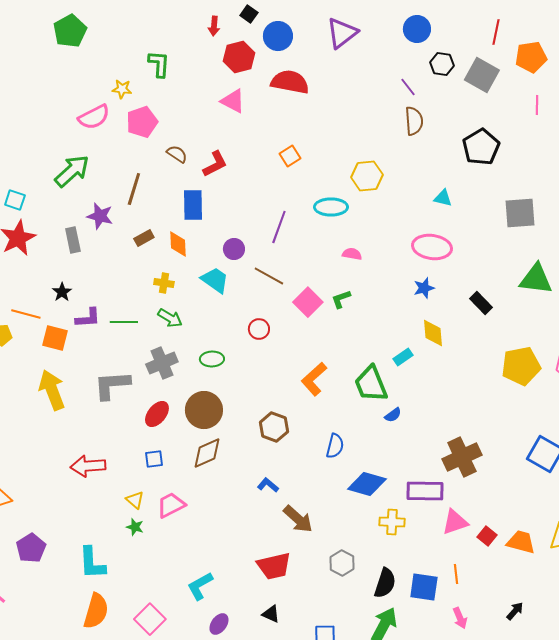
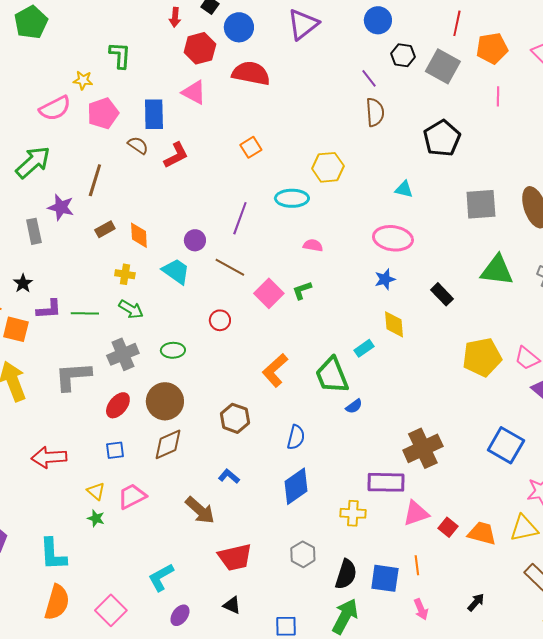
blue rectangle: (193, 205) -> (154, 114), moved
blue diamond: (367, 484) -> (296, 486), moved, turned -51
brown arrow: (298, 519) -> (200, 510), moved

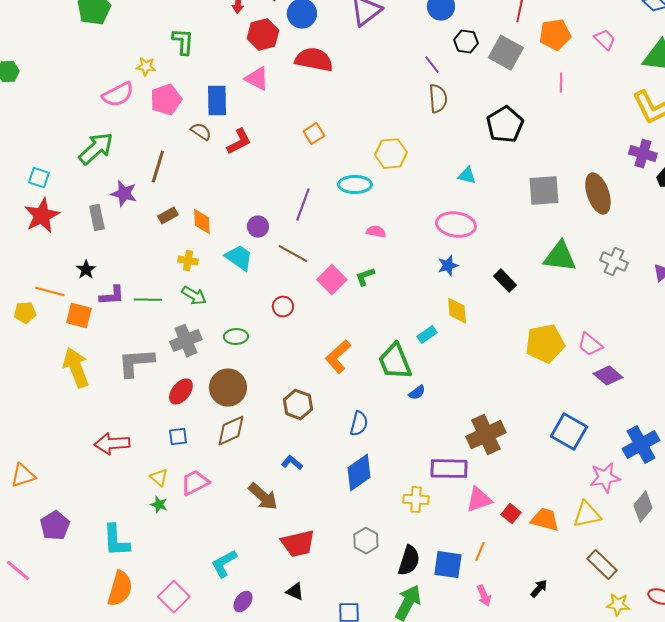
orange line: (417, 565) -> (480, 552), turned 30

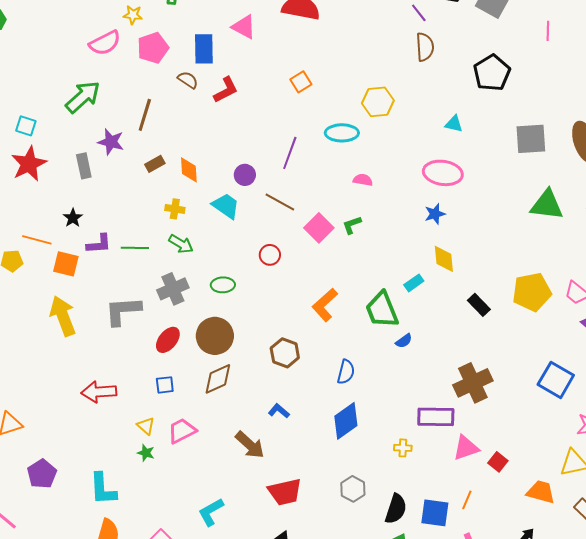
black rectangle: (505, 281) -> (479, 305), moved
yellow cross: (416, 500) -> (403, 448), size x0.7
orange trapezoid: (545, 520) -> (541, 492), moved

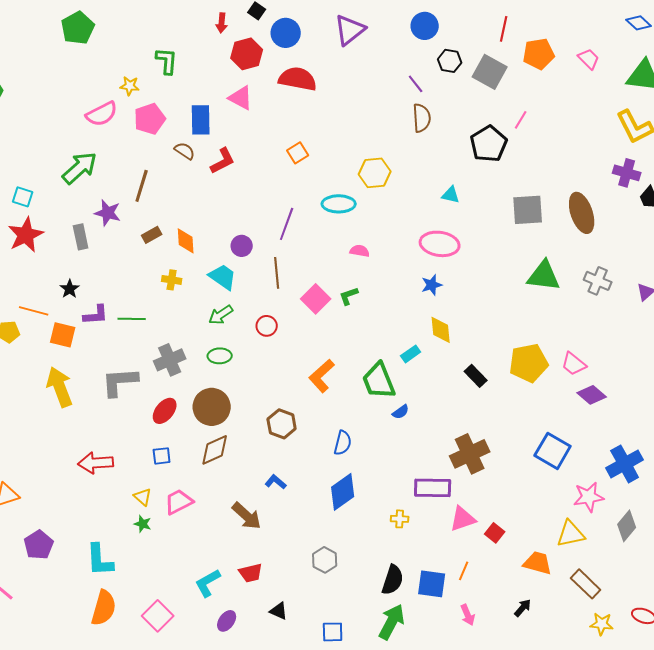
pink line: (548, 31) -> (521, 120), moved, turned 30
brown line: (280, 202) -> (277, 273), turned 56
green arrow: (181, 244) -> (221, 315), moved, turned 115
gray hexagon: (353, 489) -> (325, 560), moved
red trapezoid: (285, 492) -> (251, 573), moved, size x0.7

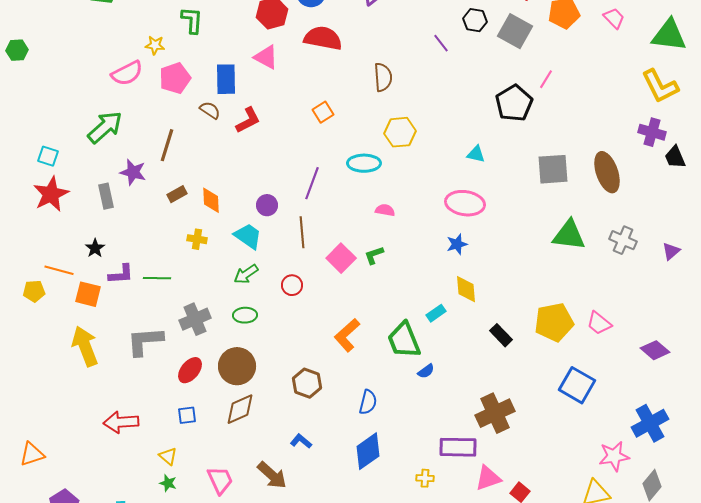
brown semicircle: (422, 118) -> (383, 77), moved
purple diamond: (592, 395) -> (655, 350), moved
blue square: (553, 451) -> (577, 385), moved
pink trapezoid: (179, 502) -> (220, 480), moved, turned 92

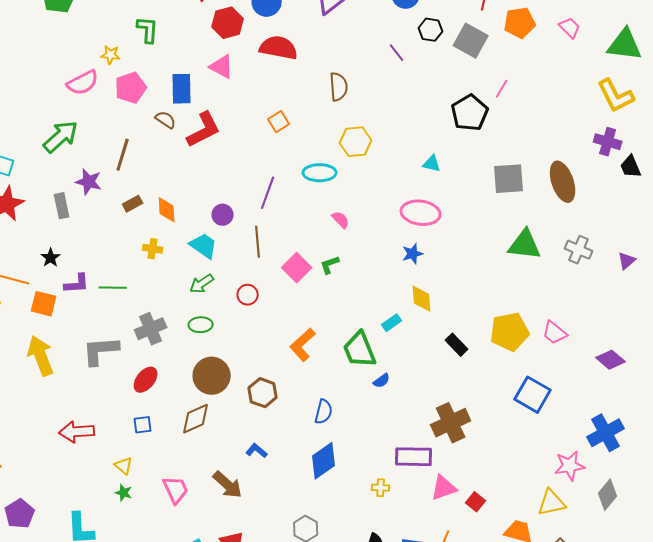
red L-shape: (248, 120) -> (204, 130), size x1.4
pink semicircle: (385, 210) -> (341, 220), turned 36
brown circle: (237, 366) -> (212, 376), moved

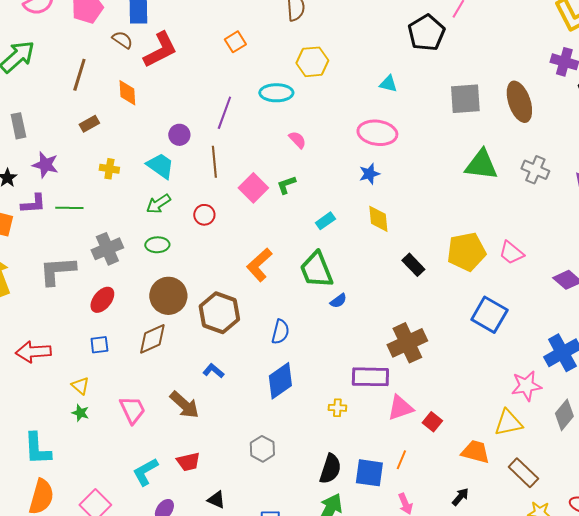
purple star: (89, 182) -> (45, 165), moved
orange diamond: (167, 210) -> (127, 93), moved
cyan rectangle: (392, 323) -> (325, 221), moved
brown hexagon: (263, 393) -> (219, 313), size x1.4

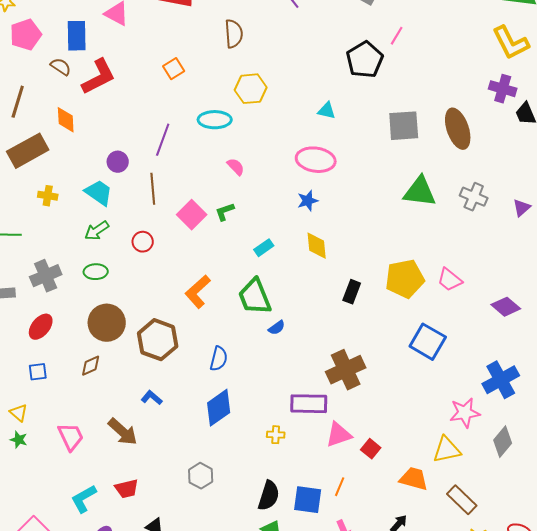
brown rectangle: (89, 124) -> (28, 151), size x2.0
black rectangle: (413, 265) -> (352, 292), turned 65
brown diamond: (152, 339) -> (91, 366), size x0.7

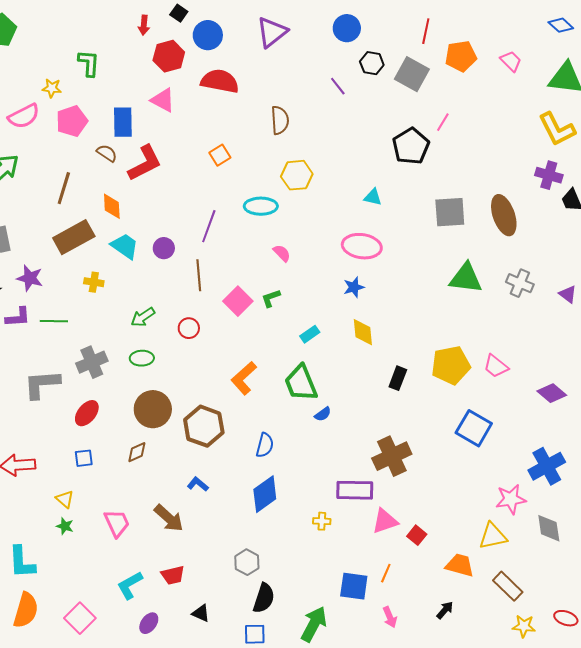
cyan trapezoid: (99, 193) -> (125, 246), moved
purple triangle: (522, 208) -> (568, 294), turned -42
gray diamond: (503, 442) -> (549, 528), turned -48
black semicircle: (269, 496) -> (264, 598), moved

